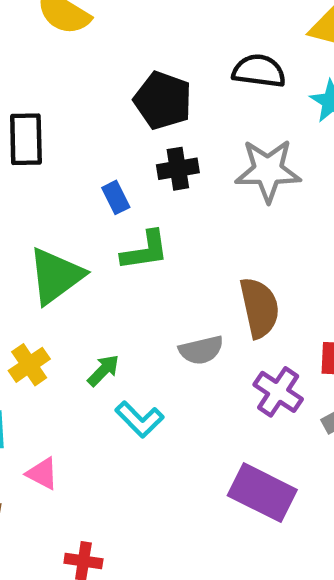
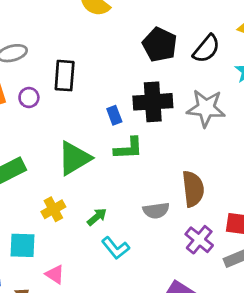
black semicircle: (259, 71) -> (206, 49), turned 116
black pentagon: (163, 100) -> (160, 45), moved
black cross: (178, 169) -> (153, 102), size x1.6

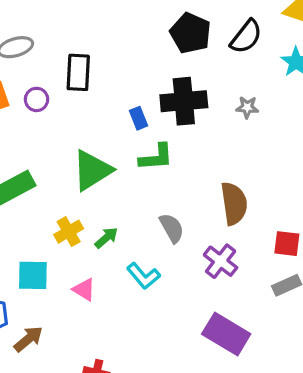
gray star: (206, 108) -> (247, 107), size x0.5
gray semicircle: (156, 211) -> (172, 228), moved, turned -110
green arrow: (97, 217) -> (106, 238), moved
purple cross: (199, 240) -> (221, 261), moved
pink triangle: (55, 274) -> (84, 290), moved

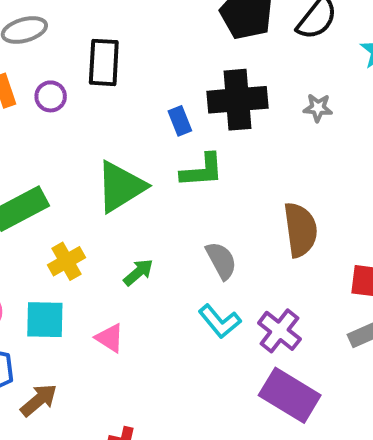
yellow cross: (69, 232) -> (66, 261), moved
purple cross: (221, 261) -> (279, 331), moved
cyan L-shape: (143, 276) -> (220, 321), moved

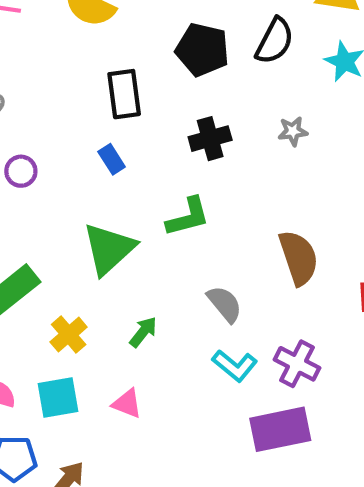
black rectangle: (104, 62) -> (124, 94), moved
black cross: (237, 100) -> (210, 139), size x0.7
blue rectangle: (180, 121) -> (112, 159), moved
purple rectangle: (290, 395) -> (280, 429), moved, turned -32

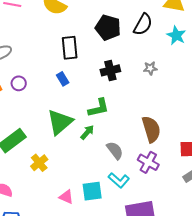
green arrow: (143, 332) -> (87, 132), moved
purple cross: (297, 364) -> (148, 162), moved
cyan square: (58, 398) -> (92, 191), moved

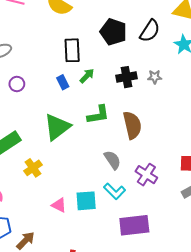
black cross: (110, 70) -> (126, 77), moved
brown semicircle: (151, 129) -> (132, 125), moved
green arrow: (87, 132) -> (87, 76), moved

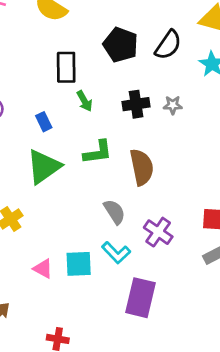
green arrow: (87, 76) -> (85, 101), turned 105
blue rectangle: (63, 82) -> (44, 122), moved
purple rectangle: (134, 225) -> (141, 298), turned -72

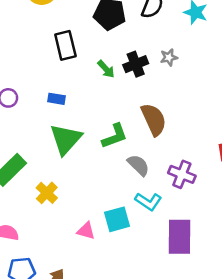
green arrow: (85, 101) -> (106, 69), moved
blue rectangle: (44, 122) -> (57, 99), turned -42
green L-shape: (98, 152) -> (115, 136), moved

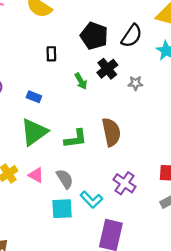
black rectangle: (65, 45) -> (51, 54), size x0.6
black cross: (136, 64) -> (107, 69), moved, turned -30
gray semicircle: (138, 165) -> (65, 179), moved
pink triangle: (86, 231) -> (36, 175), moved

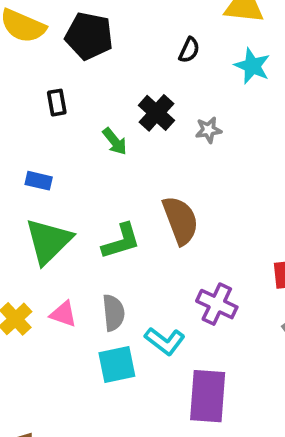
black pentagon: (94, 36) -> (89, 36), moved
black semicircle: (132, 36) -> (189, 50), size x0.6
gray semicircle: (65, 179) -> (113, 313), turned 36

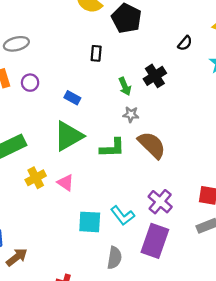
gray star: (208, 130) -> (131, 114), moved
brown semicircle: (180, 220) -> (152, 145), turned -40
gray semicircle: (113, 313) -> (114, 258), moved
purple rectangle: (208, 396) -> (155, 241), moved

